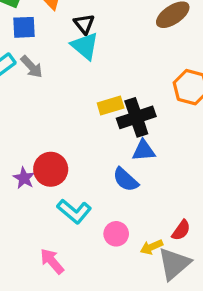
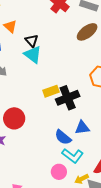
blue triangle: (144, 150) -> (82, 128), moved
red circle: (51, 169) -> (14, 118), moved
cyan L-shape: (74, 211) -> (73, 156), moved

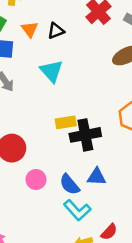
black triangle: (32, 41) -> (56, 31), moved, turned 40
pink circle: (59, 172) -> (36, 180), moved

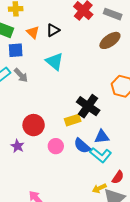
yellow rectangle: (66, 122) -> (73, 120), moved
black cross: (85, 135) -> (88, 106), turned -35
cyan L-shape: (77, 210) -> (101, 155), moved

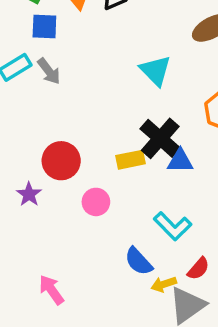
cyan triangle: (55, 61) -> (155, 71), moved
blue triangle: (102, 137) -> (180, 161), moved
blue semicircle: (82, 146) -> (138, 261), moved

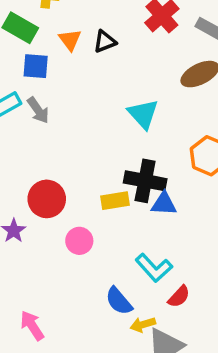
black cross: (160, 138) -> (145, 181), turned -33
red semicircle: (198, 269) -> (179, 297), moved

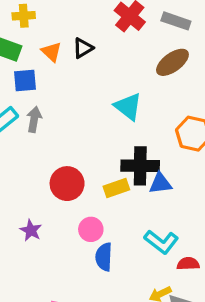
gray arrow: (38, 110) -> (34, 119), turned -125
red circle: (47, 199) -> (67, 184), moved
red semicircle: (179, 297) -> (188, 264), turned -125
blue semicircle: (119, 301) -> (104, 257), moved, turned 52

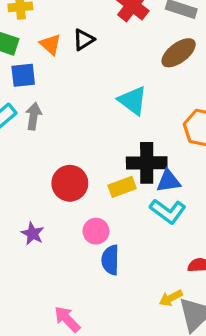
cyan L-shape: (161, 242) -> (168, 211), moved

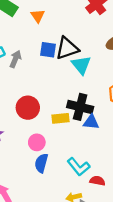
black triangle: (84, 40) -> (67, 48), moved, size x1.6
blue square: (23, 75) -> (48, 50), moved
cyan L-shape: (168, 211) -> (79, 167), moved

